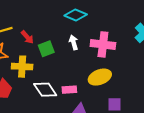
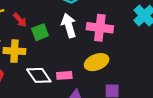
white arrow: (74, 42) -> (69, 25), size x1.5

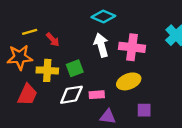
green square: (40, 32) -> (75, 68), moved
white diamond: (39, 75) -> (71, 95), turned -65

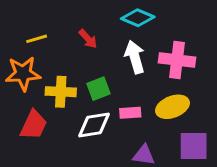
red arrow: (53, 40) -> (88, 39), moved
pink rectangle: (97, 95) -> (130, 113), moved
purple square: (144, 110) -> (194, 146), size x1.5

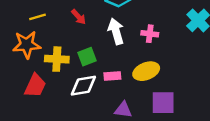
pink cross: (177, 60) -> (150, 34), size x0.6

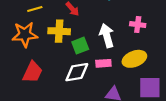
white arrow: (116, 31) -> (107, 36), moved
yellow cross: (57, 59) -> (59, 31), moved

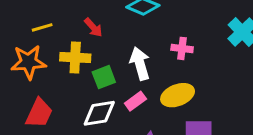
pink rectangle: (103, 63) -> (135, 101), turned -32

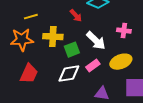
red arrow: (93, 27) -> (76, 16), moved
white arrow: (140, 64) -> (96, 41), turned 150

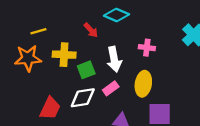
white arrow: (96, 41) -> (114, 59), turned 35
yellow ellipse: (121, 62) -> (143, 84), turned -60
red trapezoid: (29, 74) -> (50, 108), moved

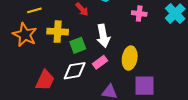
pink cross: (147, 48) -> (139, 14), moved
orange star: (28, 58) -> (25, 35), turned 30

